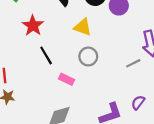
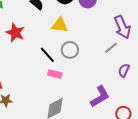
black line: (46, 55) -> (47, 55), moved
purple semicircle: (138, 103) -> (124, 70), moved

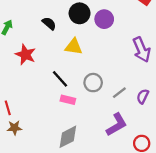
gray line: (111, 48) -> (119, 93), moved
gray circle: (70, 50) -> (93, 83), moved

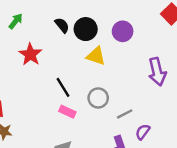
black circle: (80, 13) -> (86, 29), moved
yellow triangle: (74, 47) -> (96, 56), moved
purple semicircle: (143, 96) -> (143, 132), moved

